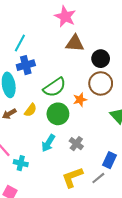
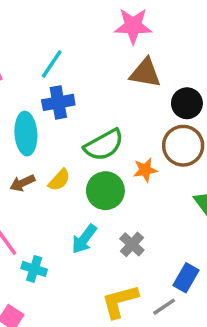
pink star: (65, 17) -> (133, 26), turned -30

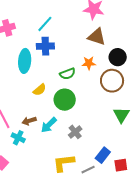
green semicircle: (104, 145) -> (67, 74), size x0.7
orange star: (145, 170) -> (89, 63), moved
brown arrow: (22, 183) -> (29, 121), moved

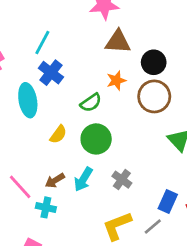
blue cross: (45, 46) -> (51, 73), turned -36

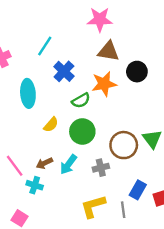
blue cross: (51, 73) -> (64, 71), moved
orange star: (116, 80) -> (104, 84), size x1.5
brown circle: (154, 96) -> (124, 145), moved
gray cross: (122, 180) -> (101, 168), turned 35
gray line: (153, 227) -> (123, 210), turned -63

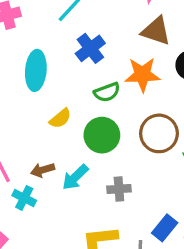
brown circle: (124, 145) -> (159, 133), moved

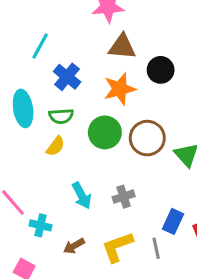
green semicircle: (107, 92) -> (61, 116), moved, turned 30
green circle: (102, 135) -> (105, 132), moved
brown arrow: (43, 170) -> (74, 246), moved
cyan arrow: (75, 177) -> (82, 196), turned -60

